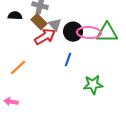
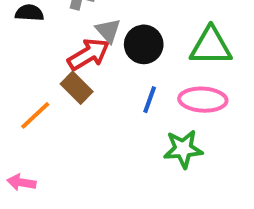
brown rectangle: (39, 22) -> (77, 88), moved
pink ellipse: (89, 33) -> (203, 100), moved
blue line: (68, 60) -> (150, 100), moved

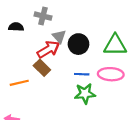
blue line: (150, 100) -> (82, 74), turned 72
orange line: (35, 115) -> (19, 83), turned 30
green star: (183, 149) -> (85, 94), moved

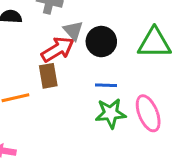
brown rectangle: (42, 68) -> (48, 76), turned 35
pink ellipse: (111, 74) -> (148, 113), moved, turned 65

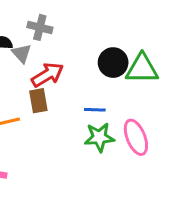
gray triangle: (73, 31) -> (22, 53), moved
black circle: (101, 42) -> (113, 63), moved

